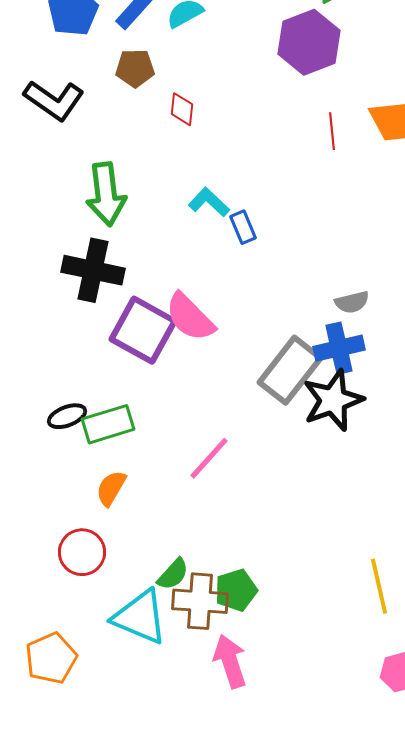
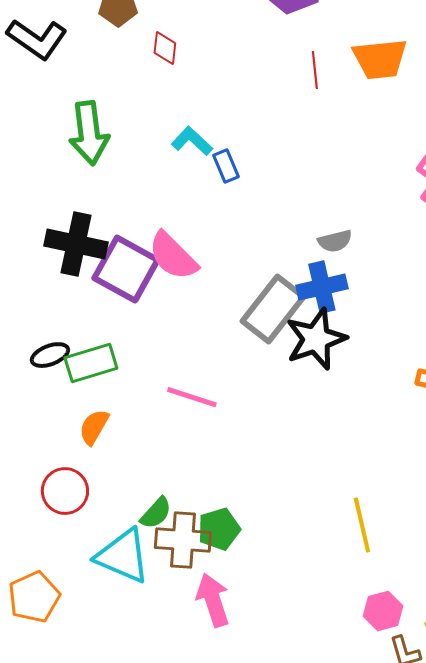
black cross: (93, 270) -> (76, 244), moved
pink line: (209, 458) -> (192, 397), turned 66

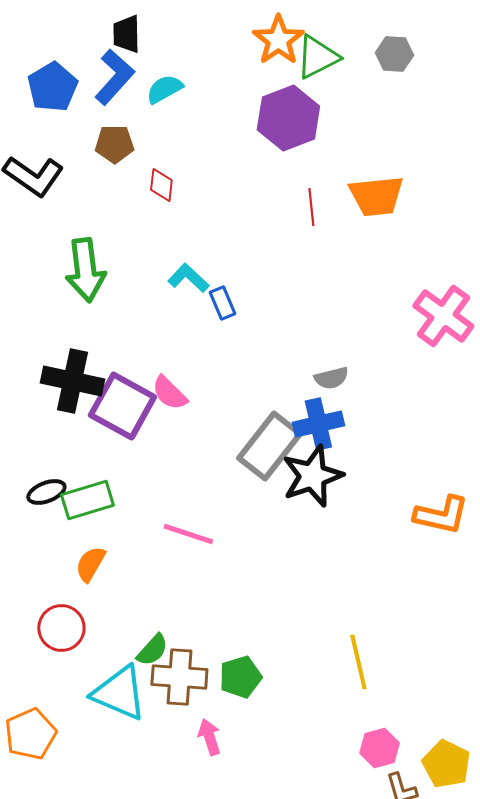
pink semicircle: (173, 256) -> (169, 393), size x0.7
green pentagon: (219, 529) -> (240, 677), moved
pink arrow: (213, 600) -> (209, 737), size x0.7

